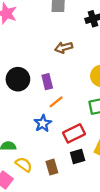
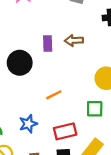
purple rectangle: (47, 82) -> (48, 43), moved
blue star: (43, 123) -> (28, 124), moved

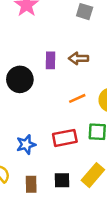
orange line: (54, 95) -> (77, 98), moved
red rectangle: (65, 131) -> (65, 138), moved

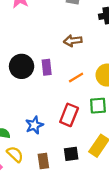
purple rectangle: (51, 60) -> (47, 67), moved
red rectangle: (65, 138) -> (69, 115), turned -50

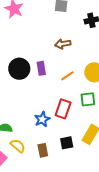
blue star: (34, 125) -> (42, 119), moved

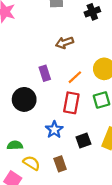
black circle: (19, 69) -> (24, 99), moved
red rectangle: (63, 109) -> (71, 103), moved
black square: (67, 143) -> (83, 141), moved

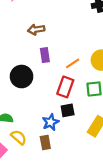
brown arrow: (65, 43) -> (36, 30), moved
blue star: (54, 130) -> (51, 122), moved
black square: (83, 141) -> (68, 110), moved

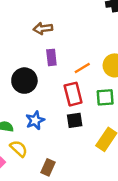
red rectangle: (65, 87) -> (73, 94), turned -36
blue star: (51, 122) -> (35, 120), moved
brown rectangle: (45, 142) -> (48, 167), moved, turned 32

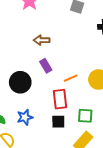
purple rectangle: (51, 57) -> (46, 66), turned -32
green square: (105, 97) -> (85, 116), moved

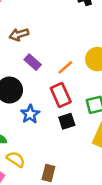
blue star: (25, 117) -> (30, 114), moved

